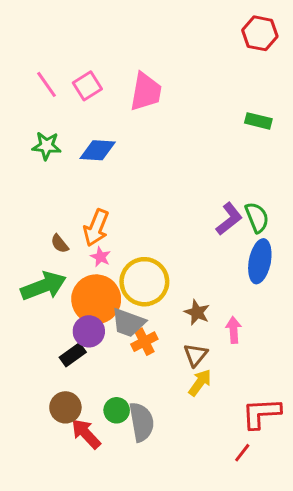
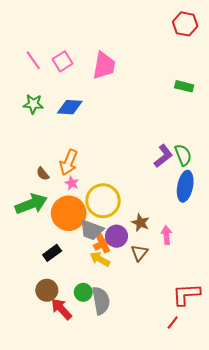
purple circle: (89, 331) -> (117, 236), moved
yellow arrow: (200, 383) -> (100, 259), moved, turned -96

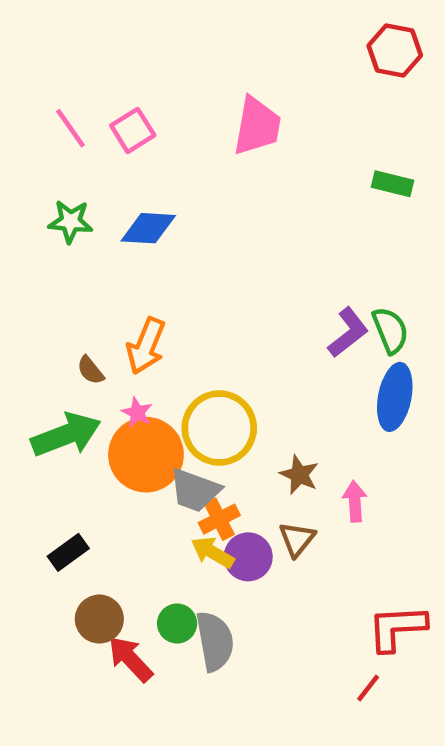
pink trapezoid: (104, 66) -> (257, 126), moved
pink star: (72, 183) -> (137, 412), moved
purple circle: (117, 236) -> (248, 557), moved
black rectangle: (52, 253) -> (68, 552), moved

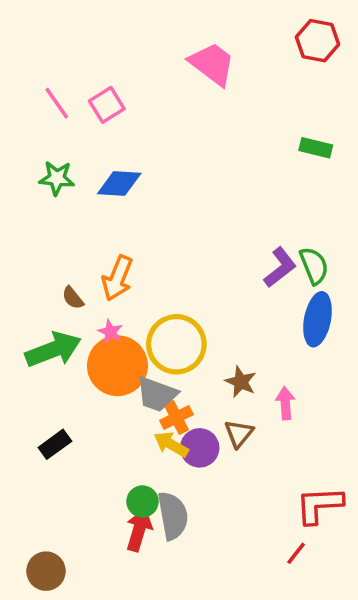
pink trapezoid: (257, 126) -> (212, 64), moved, turned -63
brown circle: (99, 619) -> (46, 571), moved
red arrow: (130, 659) -> (139, 530), moved, turned 60

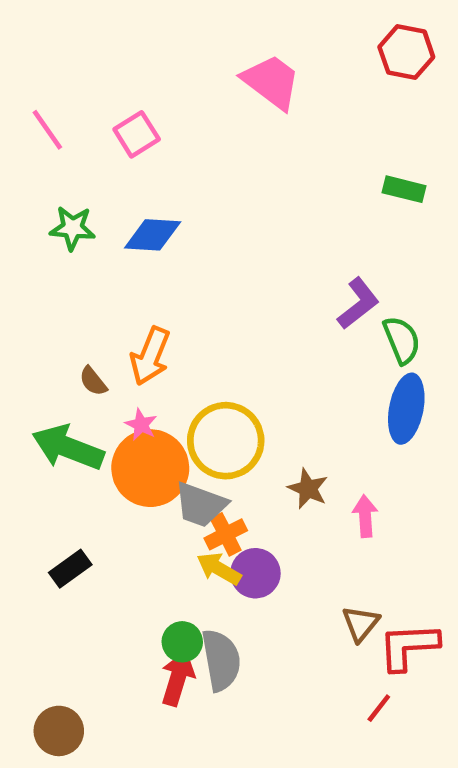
pink line: (57, 103) -> (47, 130), moved
purple L-shape: (280, 267) -> (358, 303), moved
green arrow: (53, 350) -> (68, 448), turned -138
brown triangle: (239, 434) -> (361, 624), moved

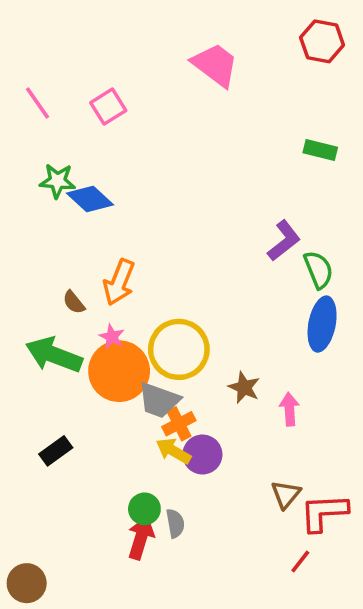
blue diamond: (153, 235) -> (90, 199), moved, turned 39
gray semicircle: (221, 660) -> (175, 523), size x0.6
brown circle: (59, 731) -> (27, 583), moved

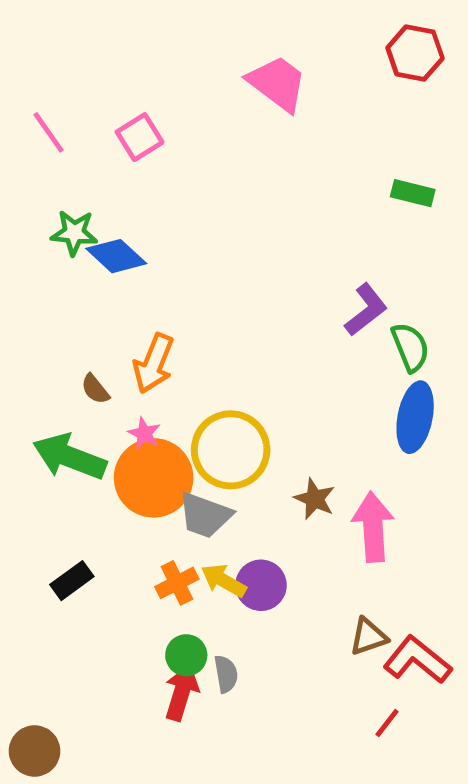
pink arrow: (289, 409) -> (373, 527), size x1.6
orange cross: (179, 424) -> (177, 583), moved
brown triangle: (286, 494) -> (368, 637), turned 32
red L-shape: (324, 512) -> (417, 660), turned 42

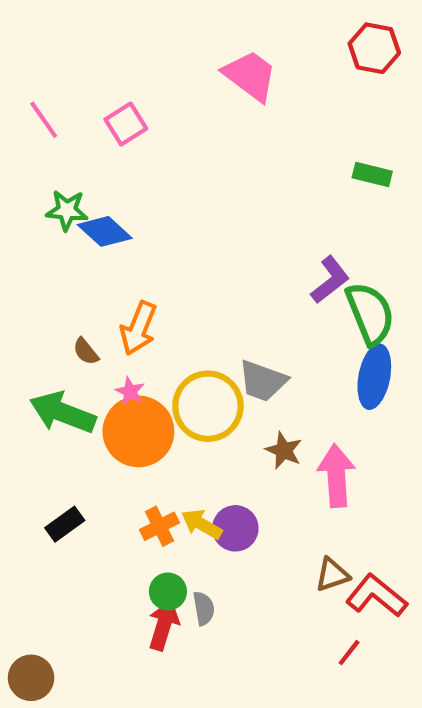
green semicircle: (410, 347) -> (370, 314), size x1.4
gray trapezoid: (205, 515) -> (263, 381), moved

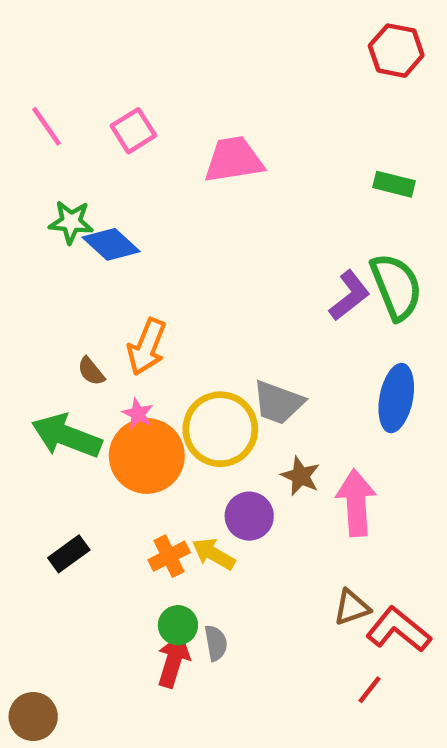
pink trapezoid: (250, 76) -> (234, 160), moved, turned -46
green semicircle: (370, 314) -> (396, 287), moved
purple circle: (235, 528) -> (249, 516), moved

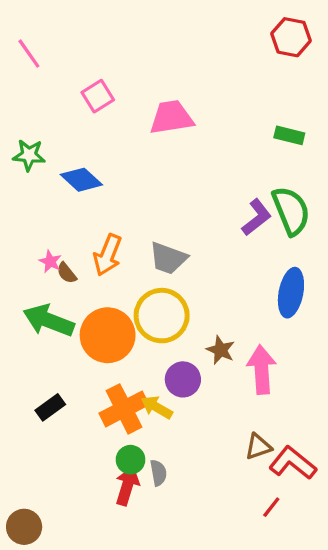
pink line: (47, 126) -> (29, 54), moved
green star: (71, 222) -> (29, 155), moved
gray trapezoid: (278, 402) -> (168, 258), moved
pink star: (138, 414) -> (50, 262), moved
orange cross: (169, 556) -> (124, 409), size x1.6

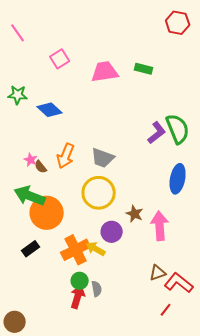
green rectangle: (289, 135) -> (144, 69), moved
orange circle: (108, 335) -> (47, 213), moved

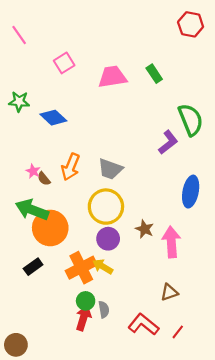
green rectangle: (144, 69) -> (154, 74), turned 42
green semicircle: (178, 129) -> (191, 120), moved
purple circle: (112, 232) -> (108, 239), moved
red L-shape: (179, 283) -> (143, 324), moved

